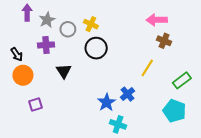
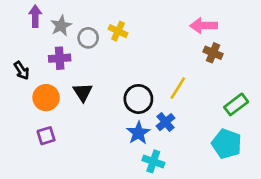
black circle: (96, 48) -> (138, 99), moved
yellow line: (147, 68) -> (178, 88), moved
orange circle: (23, 75) -> (46, 98), moved

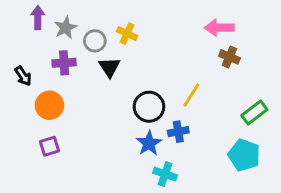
black triangle: (83, 92) -> (109, 67), moved
blue cross: (166, 122) -> (178, 132), turned 30

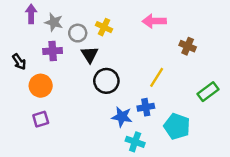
gray star: (66, 28) -> (54, 22), turned -30
pink arrow: (219, 28) -> (154, 21), moved
black circle: (149, 107) -> (106, 81), moved
blue star: (149, 143) -> (122, 117), turned -30
cyan pentagon: (244, 155) -> (177, 126), moved

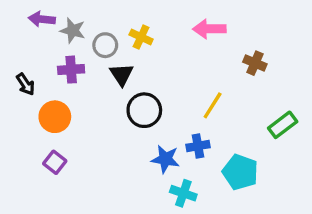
purple arrow: (31, 14) -> (42, 19), turned -84
purple square: (41, 119) -> (55, 162), turned -35

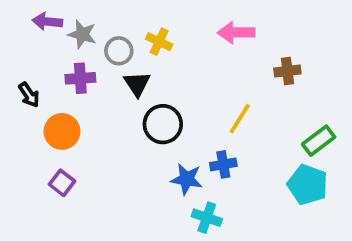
brown cross: (255, 63) -> (287, 71), turned -30
cyan pentagon: (240, 172) -> (308, 185), moved

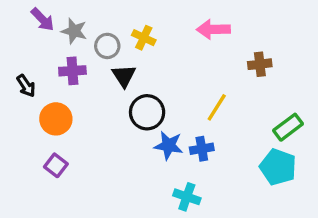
purple arrow: (47, 21) -> (43, 19), turned -140
blue star: (187, 179) -> (169, 145), moved

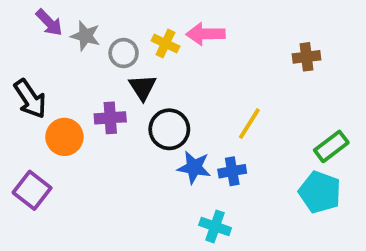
pink arrow: (213, 29) -> (205, 34), moved
brown cross: (260, 64) -> (307, 57), moved
purple cross: (72, 71) -> (110, 118), moved
black arrow: (26, 86) -> (30, 99), size x1.5
purple square: (56, 165) -> (32, 190), moved, size x1.4

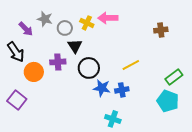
purple arrow: (49, 23) -> (26, 29), moved
yellow line: (249, 124) -> (131, 65), turned 30

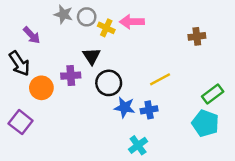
gray star: (45, 19) -> (63, 14), moved
gray circle: (65, 28) -> (87, 17), moved
cyan cross: (113, 119) -> (138, 145), turned 35

